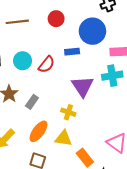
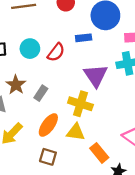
yellow cross: (68, 112) -> (80, 104), size x1.5

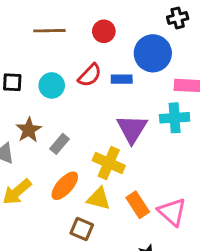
red semicircle: (56, 52) -> (90, 75), moved
orange rectangle: (99, 153) -> (138, 205), moved
brown square: (48, 157) -> (82, 229), moved

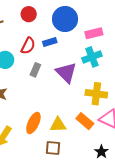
gray rectangle: (59, 144) -> (35, 70), moved
yellow cross: (109, 163) -> (96, 94), moved

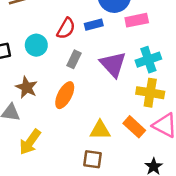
pink rectangle: (94, 33) -> (137, 20), moved
cyan cross: (92, 57) -> (148, 60), moved
orange ellipse: (33, 123) -> (65, 95), moved

